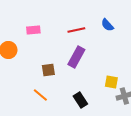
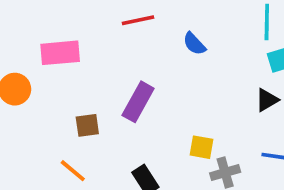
pink rectangle: (33, 30) -> (60, 53), size x1.5
red line: (76, 30) -> (138, 20), moved

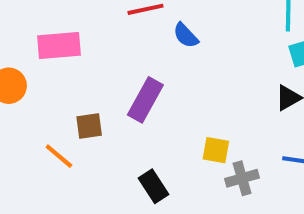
blue semicircle: (194, 44) -> (186, 35), moved
orange line: (73, 171) -> (59, 156), moved

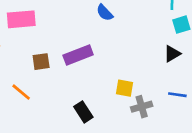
purple rectangle: (145, 100) -> (78, 55), turned 40
brown square: (89, 126) -> (41, 62), moved

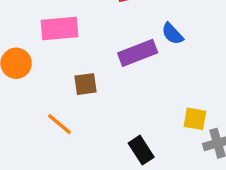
blue semicircle: (105, 13) -> (172, 34), moved
purple rectangle: (78, 55) -> (138, 53), moved

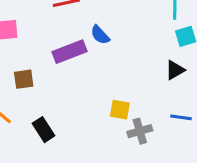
black rectangle: (141, 150) -> (44, 130), moved

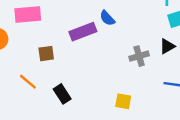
yellow square: (120, 110) -> (123, 101), moved
gray cross: (140, 131) -> (139, 56), moved

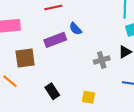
brown square: (46, 54) -> (25, 58), size x1.5
black rectangle: (62, 94) -> (52, 91), moved

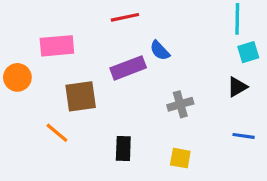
gray cross: (102, 60) -> (180, 104), moved
black rectangle: (52, 91) -> (123, 149), turned 35

